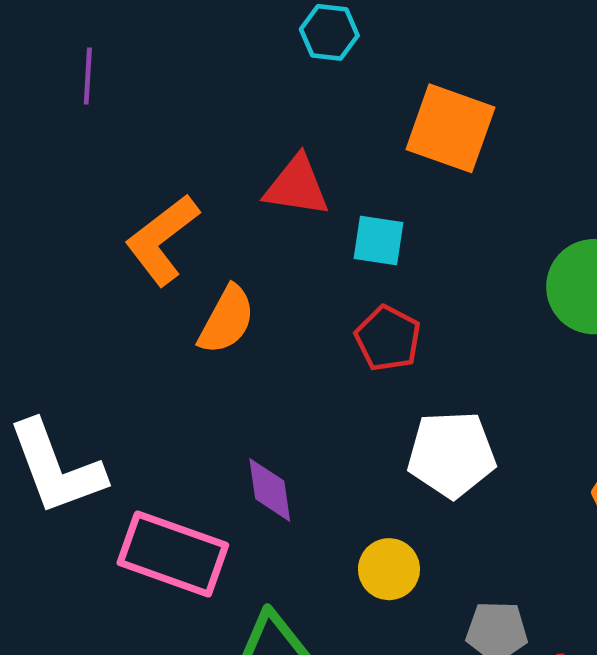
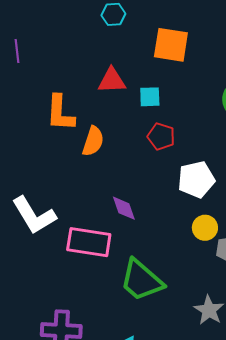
orange L-shape: (162, 240) -> (60, 113), turned -39
yellow circle: (389, 569) -> (205, 228), moved

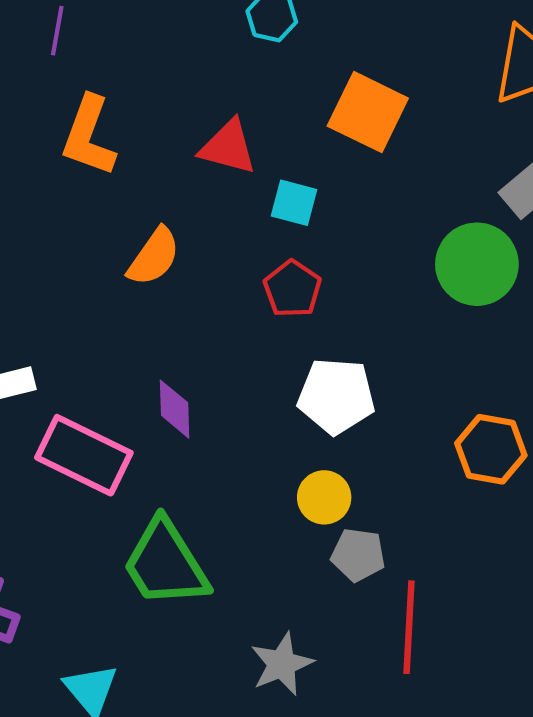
orange L-shape: (60, 113) -> (89, 136), moved

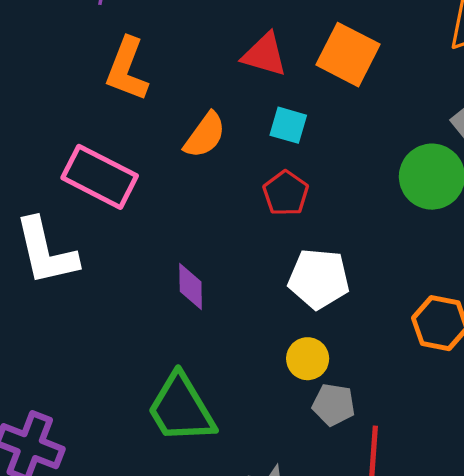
red triangle: (228, 147) -> (264, 55), moved
orange semicircle: (154, 257) -> (205, 135), moved
pink rectangle: (84, 455) -> (100, 177), moved

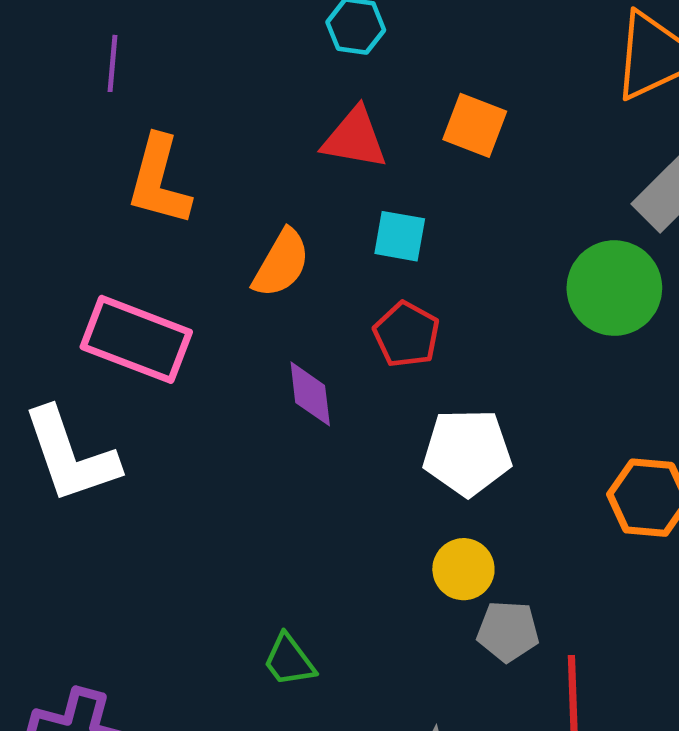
orange square: (348, 55) -> (475, 125), size x0.7
purple diamond: (191, 287) -> (310, 394), moved
green trapezoid: (181, 409) -> (289, 660), size x0.5

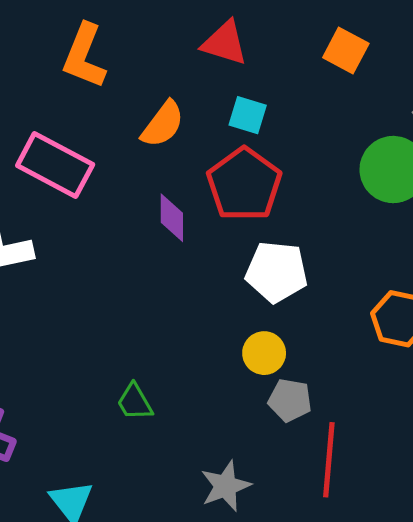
orange square: (475, 125) -> (346, 51), moved
red pentagon: (406, 334) -> (244, 184), size x1.6

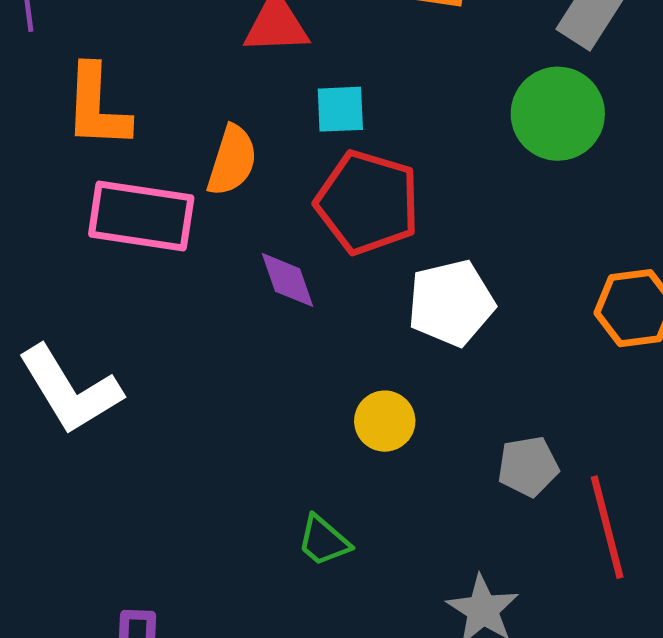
pink rectangle: (55, 165) -> (141, 216), moved
yellow circle: (264, 353) -> (385, 421), moved

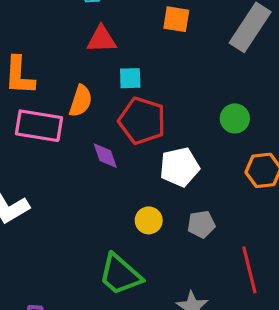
green circle: (558, 114) -> (235, 118), moved, size x0.7
gray pentagon: (528, 466) -> (201, 224), moved
green trapezoid: (324, 541) -> (120, 275), size x1.8

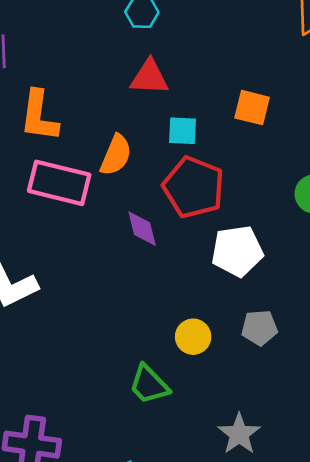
orange square: (176, 19) -> (252, 108), moved
yellow circle: (149, 220) -> (193, 337), moved
green trapezoid: (120, 275) -> (149, 385), size x0.7

